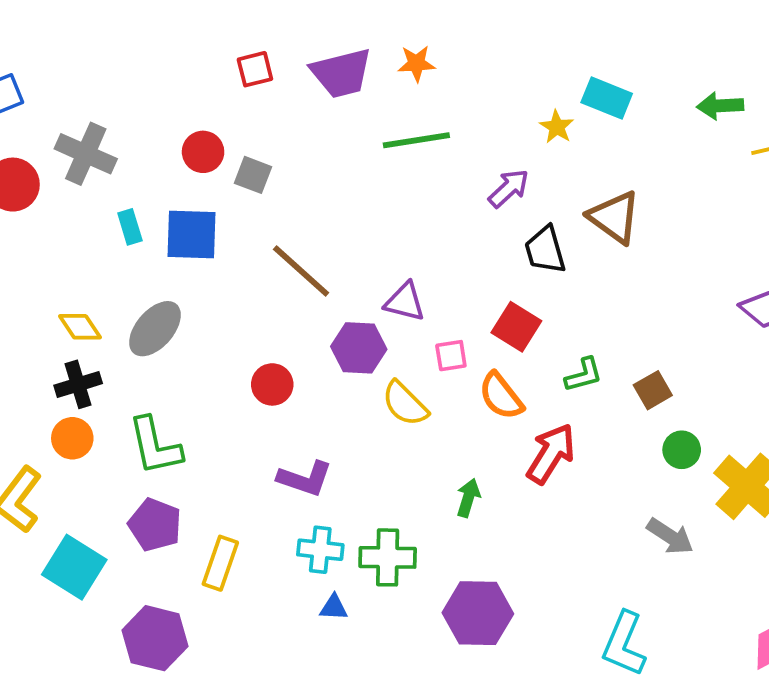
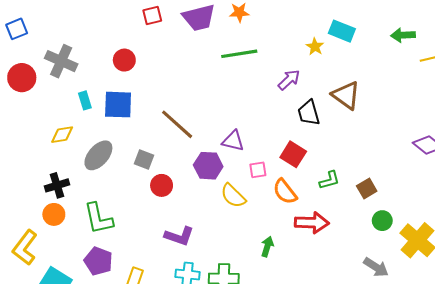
gray square: (253, 175) -> (144, 159), moved
yellow diamond: (80, 327) -> (62, 135), moved, turned -65
red arrow: (551, 454) -> (312, 223), turned 60

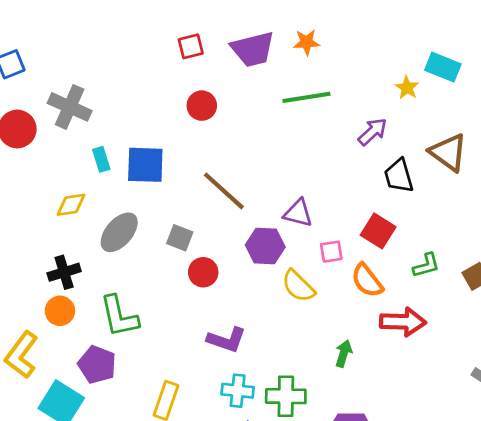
red circle: (124, 60) -> (202, 106), moved
purple pentagon: (98, 261) -> (97, 365), moved

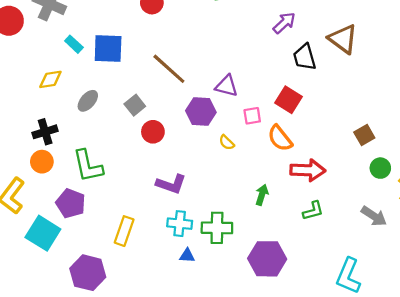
cyan rectangle: (101, 159) -> (74, 44), turned -30
gray ellipse: (119, 232) -> (88, 101), size x0.7
gray square: (180, 238) -> (135, 105), turned 30
green L-shape: (426, 265) -> (313, 211), moved
yellow semicircle: (298, 286) -> (227, 142), size x0.6

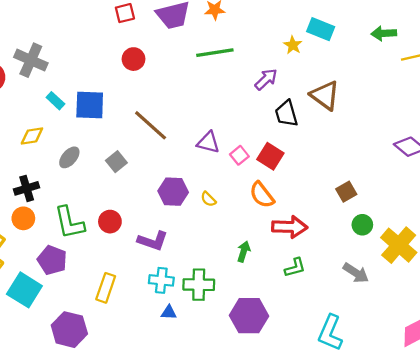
purple hexagon: (201, 111) -> (173, 192), moved
pink square: (252, 116) -> (239, 155), moved, turned -30
red circle: (153, 132) -> (110, 222), moved

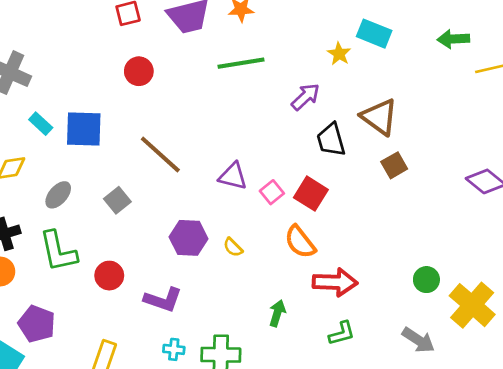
brown square: (346, 192) -> (394, 165), moved
green L-shape: (69, 223) -> (58, 251), moved
cyan cross: (161, 280) -> (174, 349), size x0.7

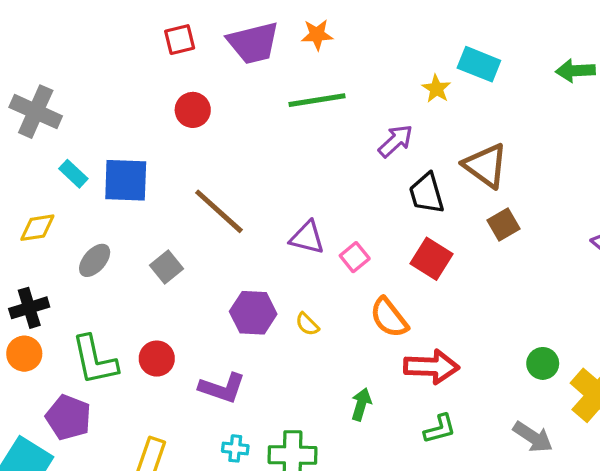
red square: (311, 194) -> (432, 259), moved
green L-shape: (58, 251) -> (95, 360), moved

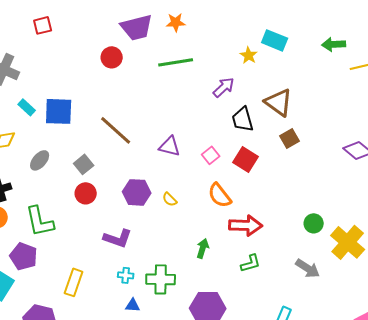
red square: (180, 40) -> (43, 25), moved
red circle: (193, 110) -> (112, 57), moved
pink square: (355, 257) -> (211, 155), moved
red circle: (157, 359) -> (86, 193), moved

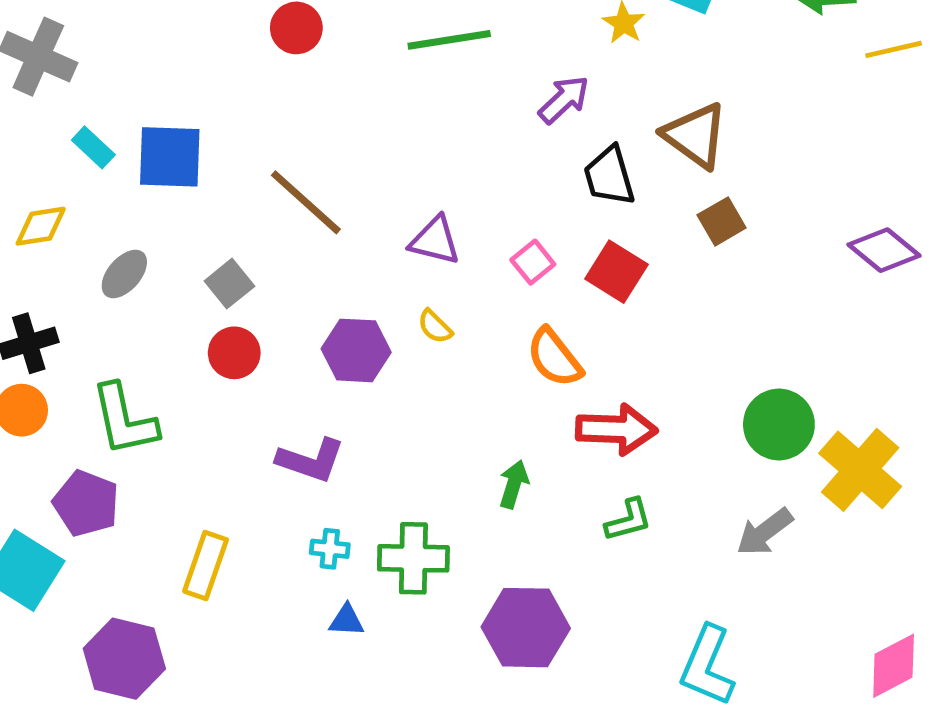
yellow semicircle: (170, 199) -> (435, 327), moved
green circle: (314, 223) -> (779, 425), size x1.5
gray arrow: (308, 268) -> (765, 532), turned 110

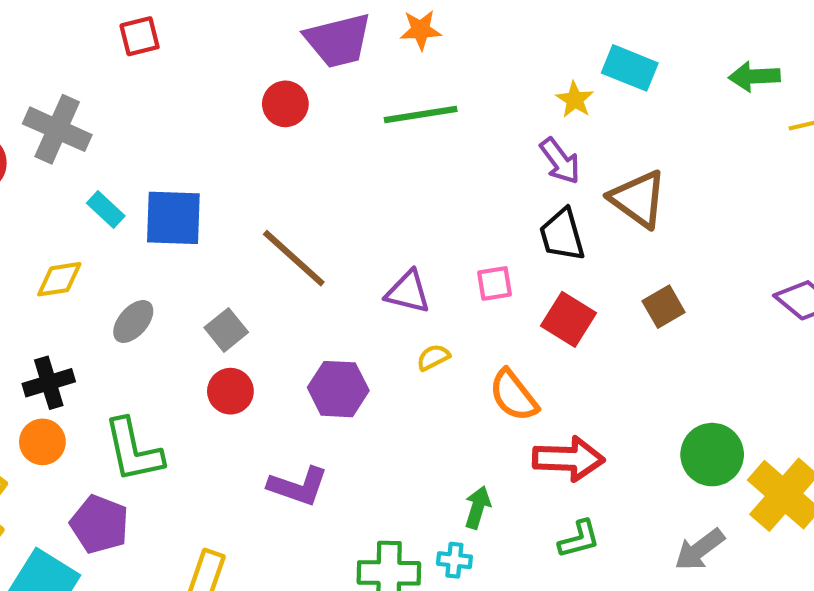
purple arrow: (564, 100) -> (560, 161), moved, turned 96
brown square: (722, 221) -> (664, 307), moved
pink square: (533, 262) -> (495, 283), moved, turned 30
yellow semicircle: (435, 327) -> (433, 357), moved, turned 108
cyan cross: (330, 549) -> (454, 560), moved

